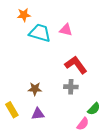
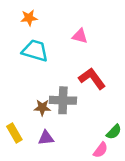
cyan trapezoid: (40, 33) -> (35, 51), moved
gray cross: (71, 87) -> (63, 100), moved, size x1.5

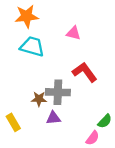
orange star: (29, 18) -> (27, 16), size x1.5
purple triangle: (46, 138) -> (53, 118), moved

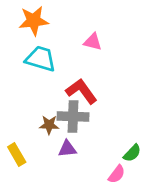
red L-shape: (85, 72) -> (81, 91), moved

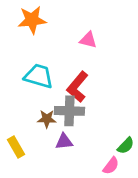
cyan trapezoid: (41, 59) -> (39, 76), moved
red L-shape: (81, 91) -> (77, 87), turned -104

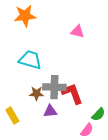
pink triangle: (88, 40) -> (77, 31), moved
red L-shape: (77, 87) -> (72, 93), moved, turned 120

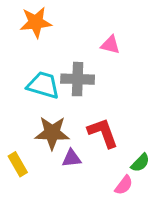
gray cross: (54, 87) -> (78, 79), moved
brown star: (37, 93) -> (52, 133), size x1.6

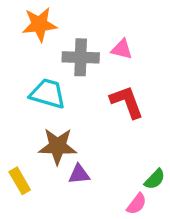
gray cross: (78, 79) -> (81, 57), moved
red L-shape: (103, 133) -> (127, 102), moved

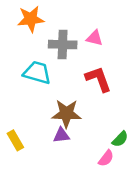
brown star: (58, 146) -> (66, 114), moved

